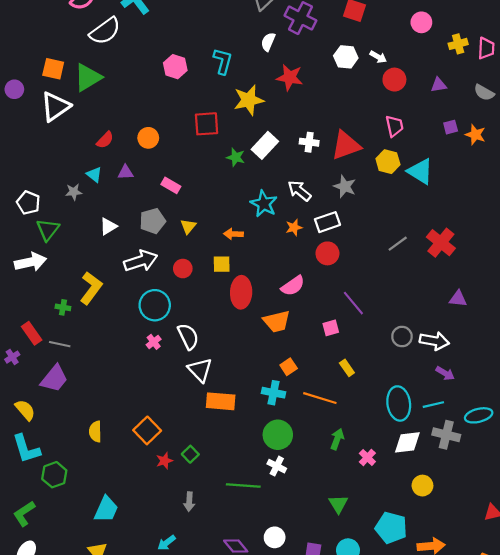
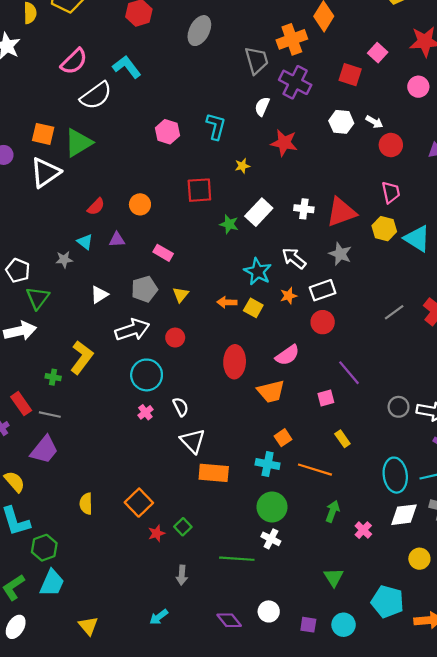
yellow star: (249, 100) -> (242, 166), size x0.5
yellow square: (222, 264) -> (253, 308), moved, turned 30
white semicircle: (188, 337) -> (181, 407), size x0.7
cyan trapezoid: (106, 509) -> (52, 583), moved

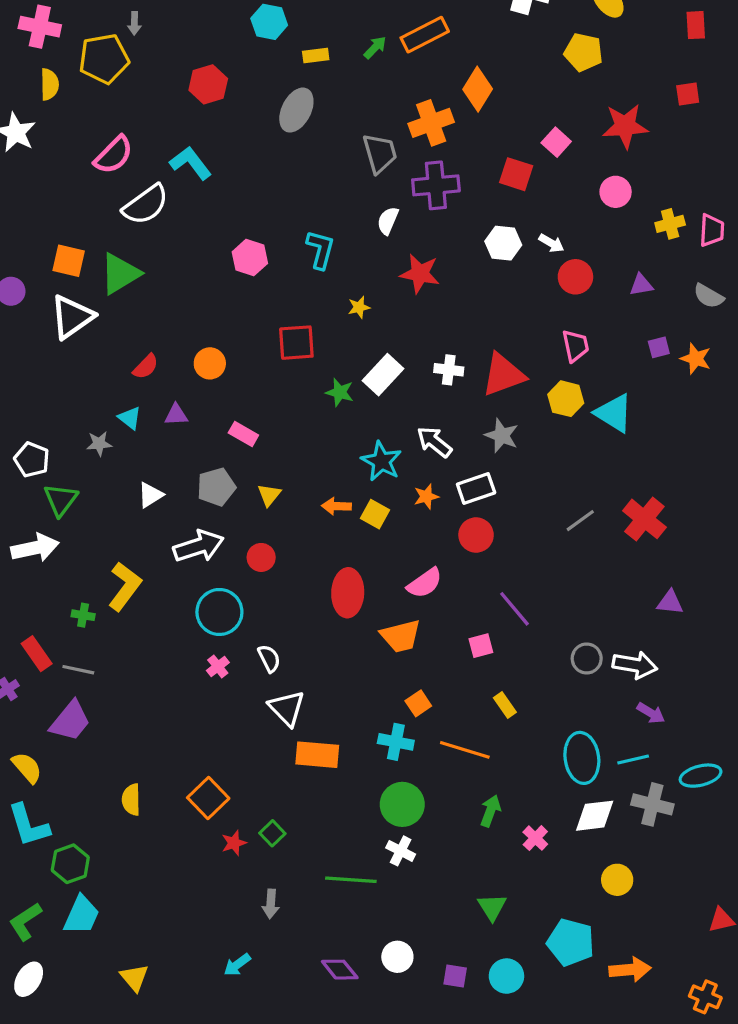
purple cross: (295, 82) -> (436, 185), turned -32

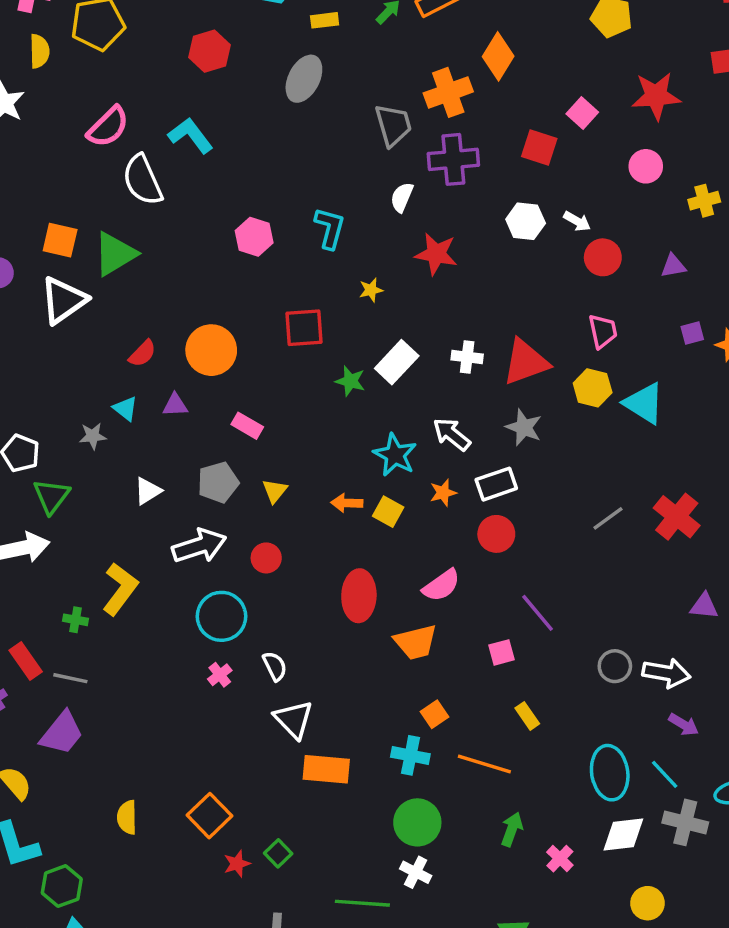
white semicircle: (146, 205) -> (142, 180), turned 102
orange circle: (210, 363) -> (211, 350), size x1.5
cyan line: (633, 760) -> (665, 774), turned 60

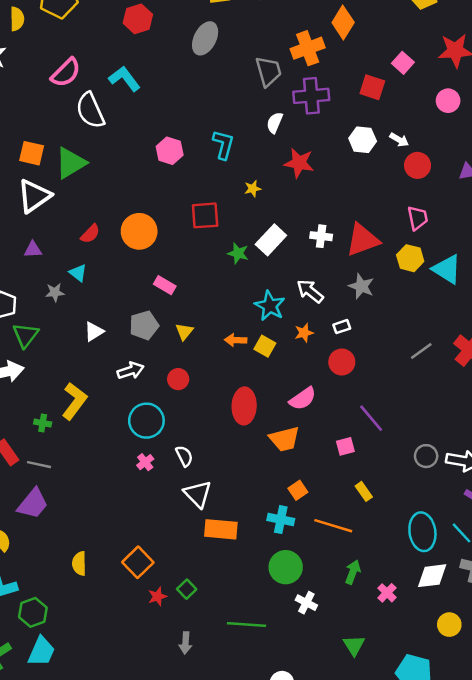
purple triangle: (175, 405) -> (33, 250), moved
white rectangle: (496, 484) -> (342, 327), size x0.6
white arrow: (199, 546) -> (131, 371), size x0.7
white cross: (416, 872) -> (306, 603), moved

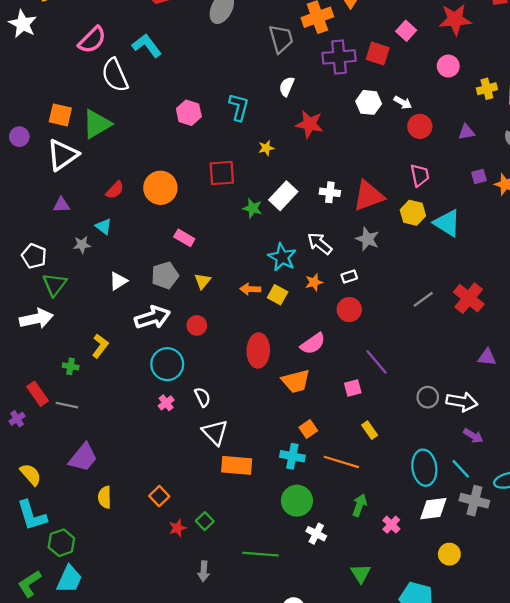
purple cross: (311, 96) -> (339, 57), moved
white arrow: (131, 371) -> (152, 317), size x1.4
yellow L-shape: (74, 401) -> (100, 346), size x0.7
purple trapezoid: (33, 504) -> (83, 457), moved
orange square: (138, 562) -> (159, 496), size x0.7

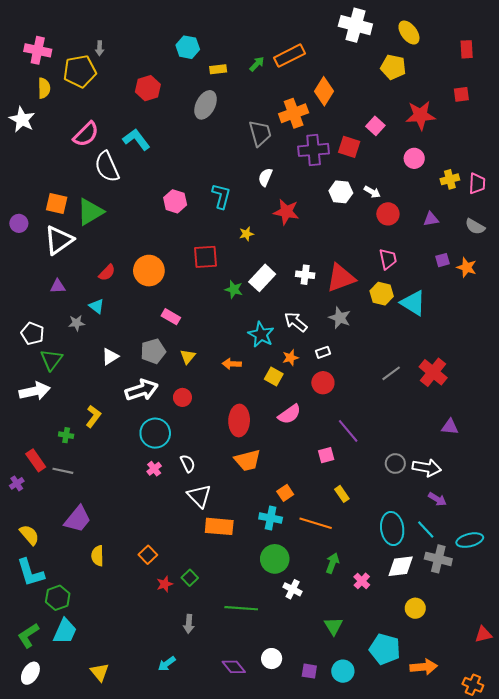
yellow square: (278, 295) -> (274, 376), moved
orange trapezoid: (296, 381) -> (247, 460), moved

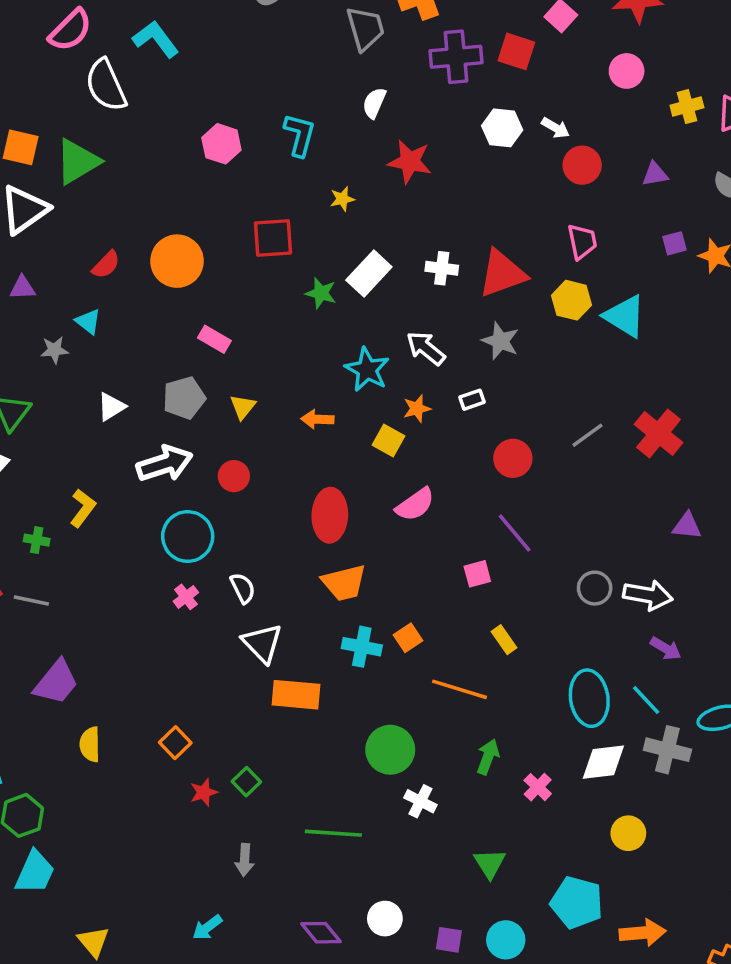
red circle: (323, 383) -> (513, 458), moved
cyan cross: (271, 518) -> (362, 647), moved

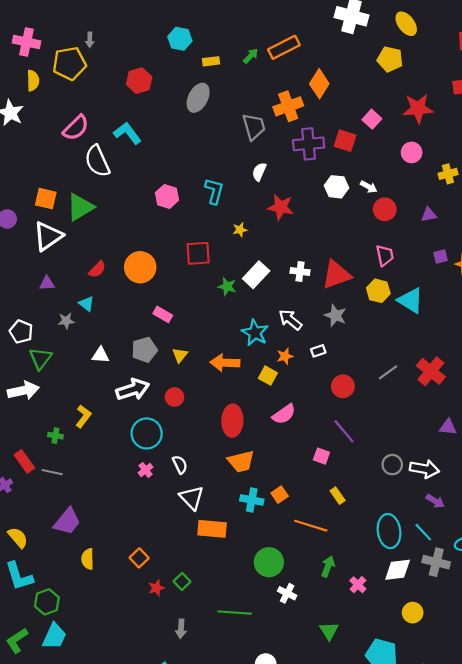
white triangle: (111, 407) -> (100, 355), turned 36
orange arrow: (317, 419) -> (225, 363), size x1.5
pink square: (477, 574) -> (321, 456), turned 35

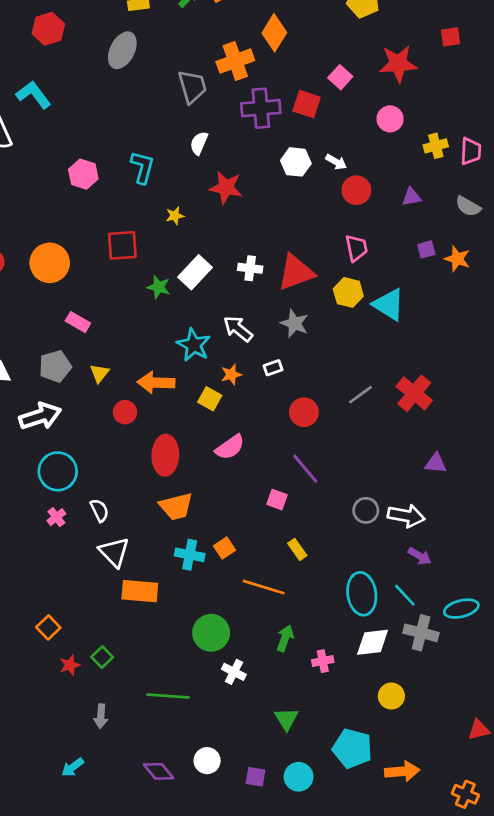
red circle: (175, 397) -> (125, 412), moved
pink cross: (358, 585) -> (323, 661), turned 35

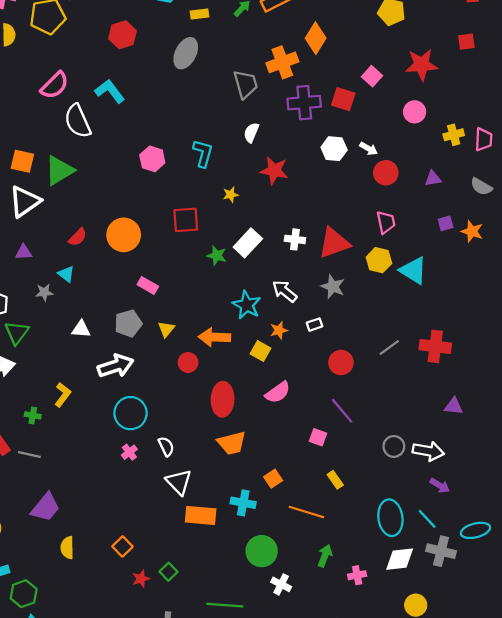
red cross: (414, 393) -> (435, 346), turned -32
cyan cross: (190, 555) -> (243, 503), moved

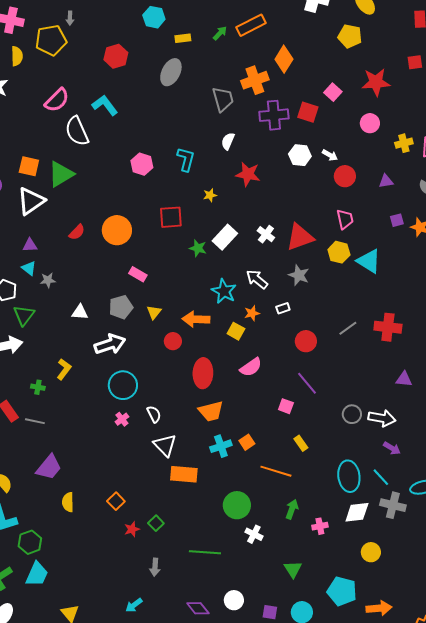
white cross: (295, 239) -> (266, 234), turned 30
cyan triangle: (66, 274) -> (29, 268), moved
cyan cross: (243, 503) -> (221, 446), moved, turned -30

